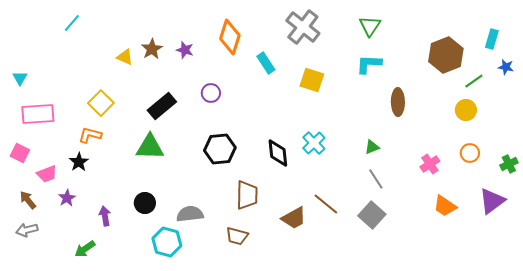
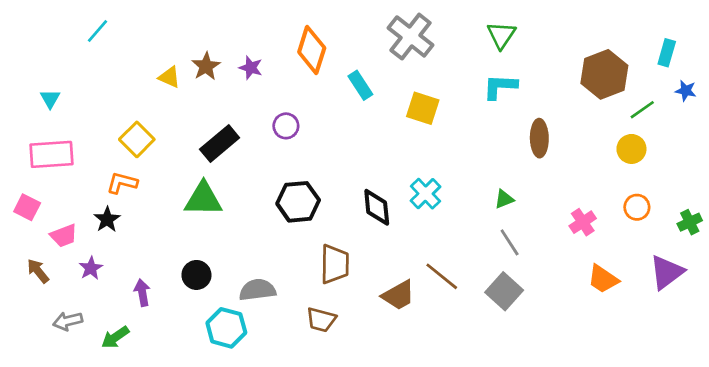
cyan triangle: (20, 78) -> (50, 99), moved
gray arrow: (27, 230) -> (68, 321), moved

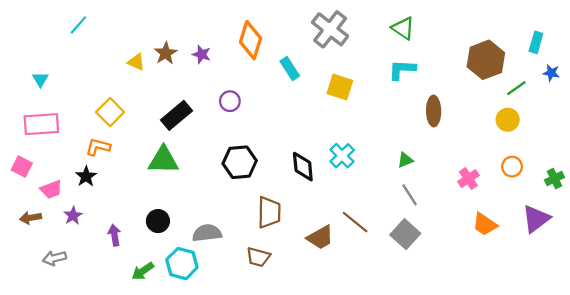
green triangle: (501, 35) -> (403, 28), turned -30
brown arrow: (38, 271) -> (31, 218), turned -60
green arrow: (115, 337) -> (143, 271), moved

